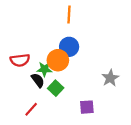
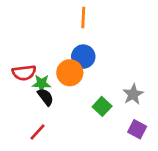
green star: (44, 69) -> (42, 83), moved
green square: (56, 88) -> (102, 106), moved
purple square: (87, 107) -> (137, 129), moved, turned 32

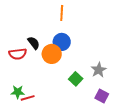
green star: (42, 83) -> (18, 92), moved
black semicircle: (46, 97) -> (34, 43), moved
red line: (37, 132) -> (28, 98), turned 32

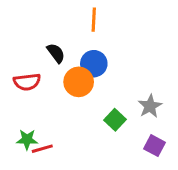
black semicircle: (34, 43) -> (56, 53), moved

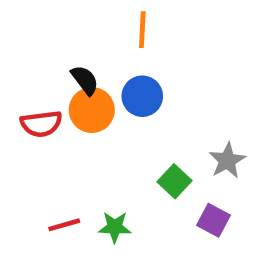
orange circle: (79, 82) -> (92, 110), moved
green star: (27, 140) -> (115, 227), moved
purple square: (155, 146) -> (213, 220), moved

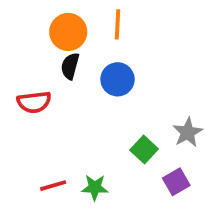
black semicircle: (85, 80) -> (70, 66), turned -128
orange circle: (92, 110) -> (68, 32), moved
purple square: (213, 220) -> (176, 182), turned 32

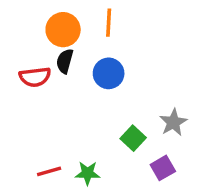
red semicircle: (34, 102) -> (35, 77), moved

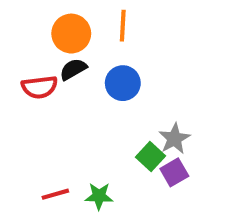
black semicircle: (65, 61) -> (73, 69), turned 45
gray star: (173, 122) -> (174, 139), moved
purple square: (163, 168) -> (174, 172), moved

